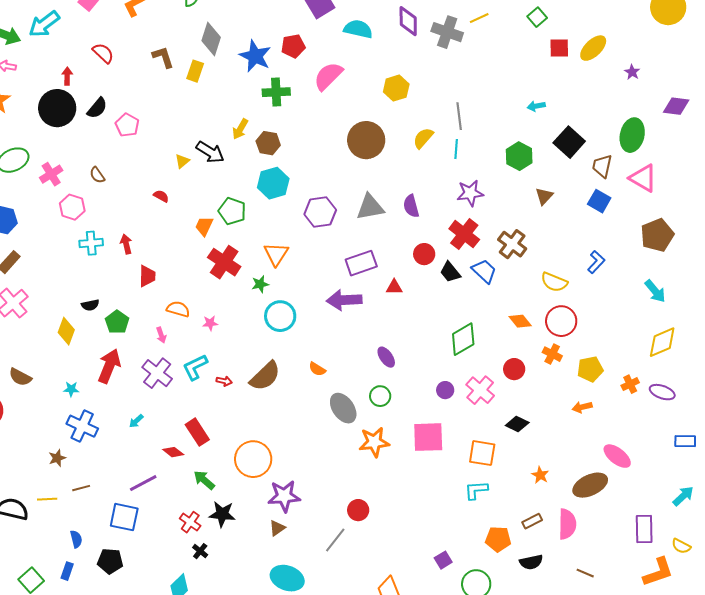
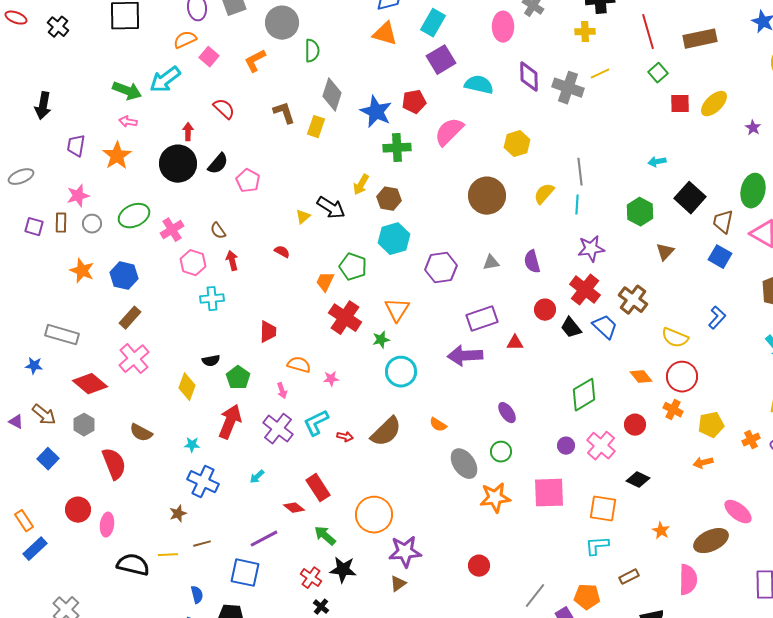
gray triangle: (370, 207) -> (491, 263), size x0.6
red arrow: (126, 244) -> (232, 261), moved
brown rectangle: (532, 521) -> (629, 577), moved
orange pentagon: (498, 539) -> (587, 597), moved
gray line: (335, 540) -> (535, 596), moved

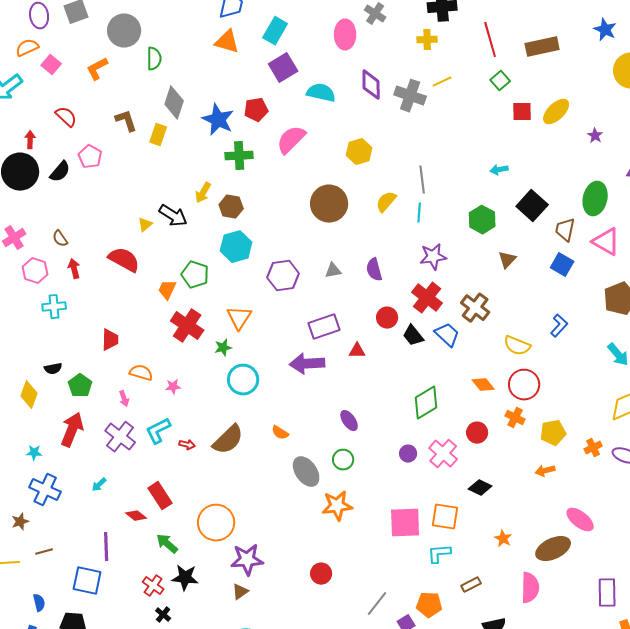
pink pentagon: (248, 181) -> (90, 157), moved
red semicircle: (282, 252) -> (124, 260), size x2.0
pink square: (549, 493) -> (405, 523), moved
purple line: (264, 539) -> (106, 547), turned -64

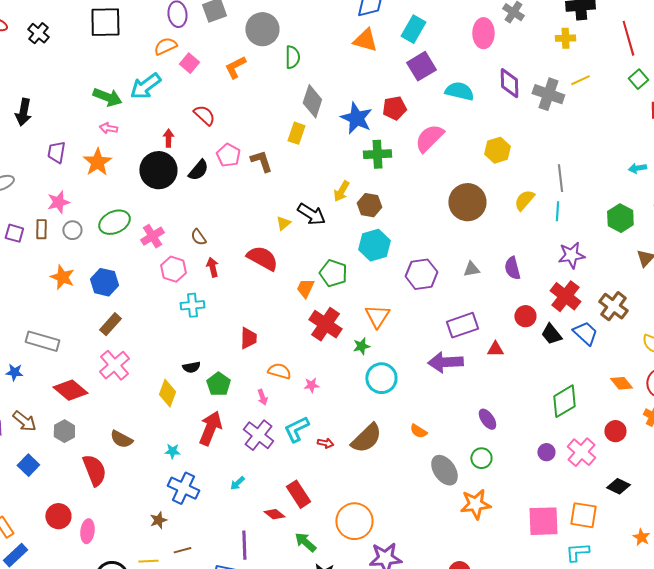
brown L-shape: (126, 121) -> (261, 161), moved

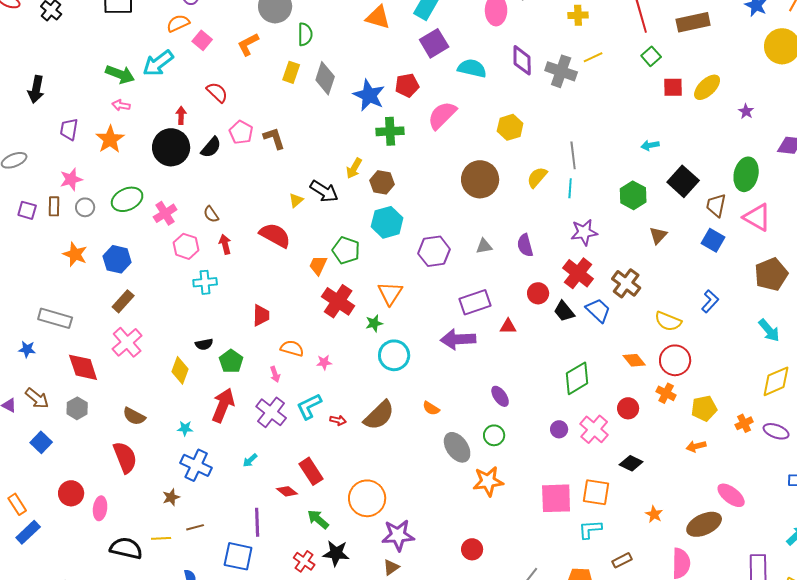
yellow rectangle: (296, 133) -> (291, 72), moved
red diamond: (70, 390) -> (83, 367), turned 32
red semicircle: (94, 470) -> (125, 457), moved

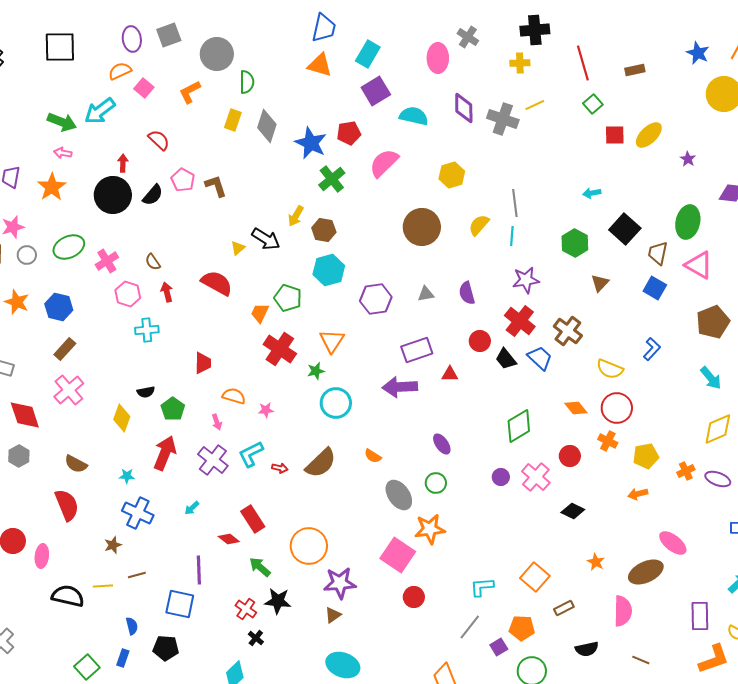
brown rectangle: (693, 22) -> (635, 70), size x0.6
green cross: (390, 131) -> (332, 179), turned -36
orange square: (596, 492) -> (535, 577), moved, turned 32
pink square: (556, 498) -> (398, 555), moved, turned 36
cyan L-shape: (590, 529) -> (482, 587), moved

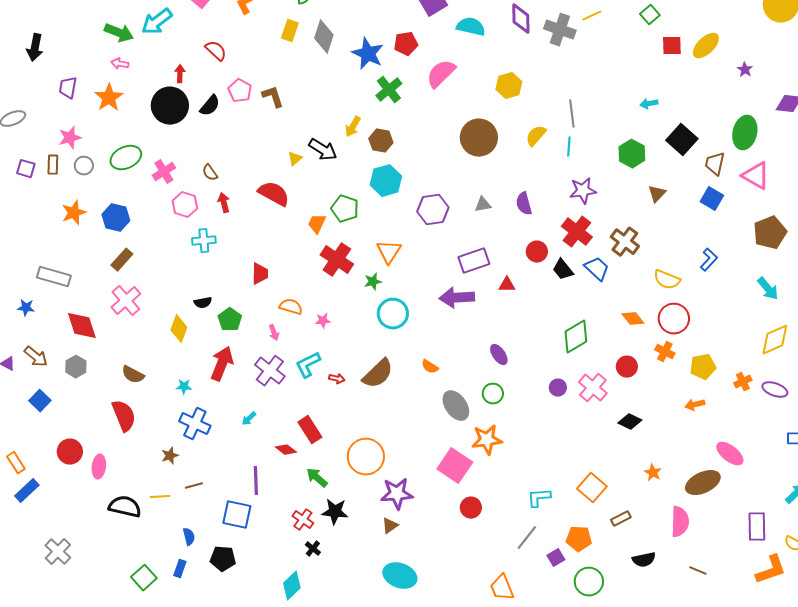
orange star: (17, 302) -> (74, 213), turned 30

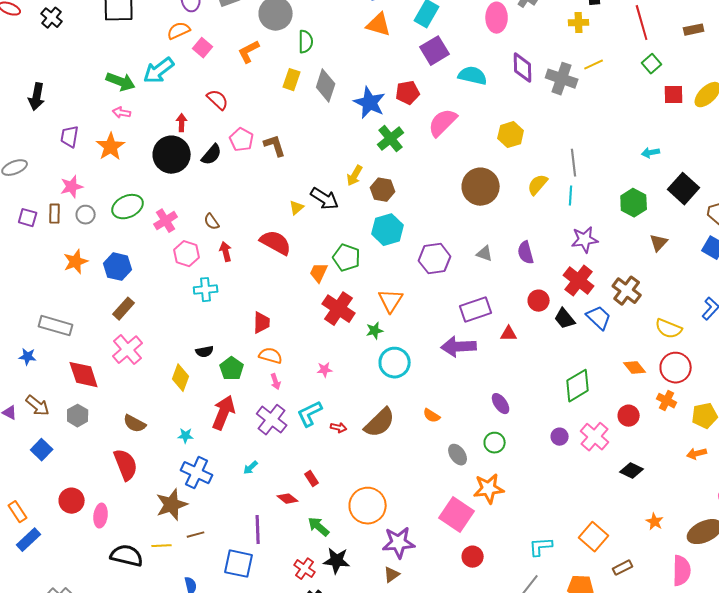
gray triangle: (483, 205) -> (485, 254), turned 30
orange semicircle: (291, 307) -> (271, 356), moved
gray ellipse: (456, 406) -> (458, 455), size x0.7
red rectangle: (310, 430) -> (312, 479), size x0.6
brown star: (170, 456) -> (172, 505), size x1.8

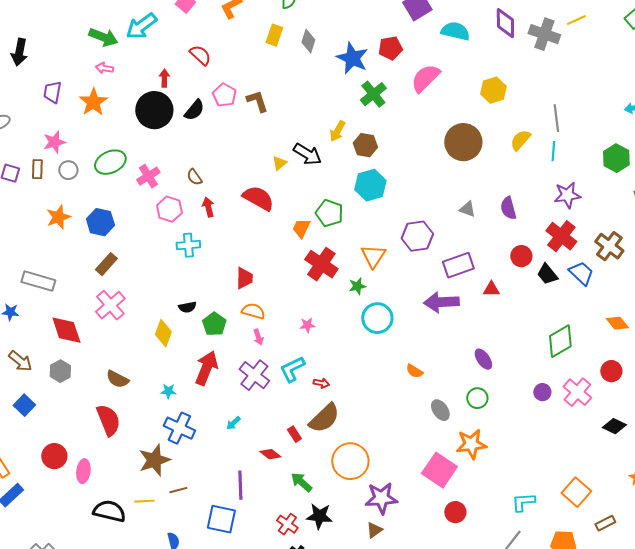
gray diamond: (326, 86) -> (308, 41), size x0.7
purple hexagon: (435, 259) -> (417, 236), moved
brown semicircle: (380, 423) -> (324, 418), moved

